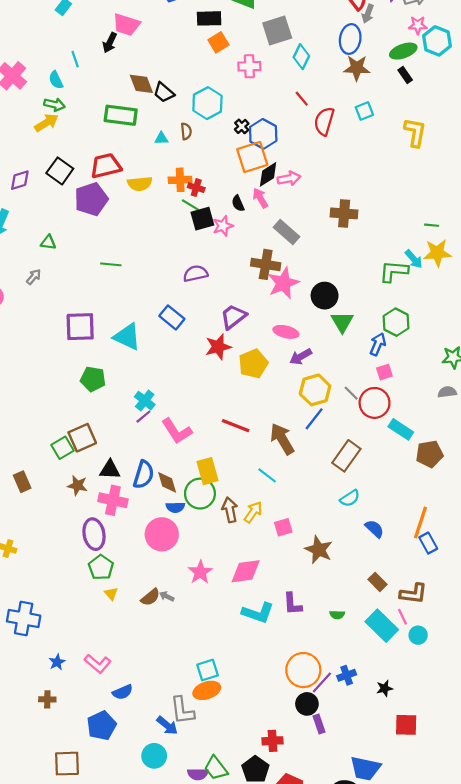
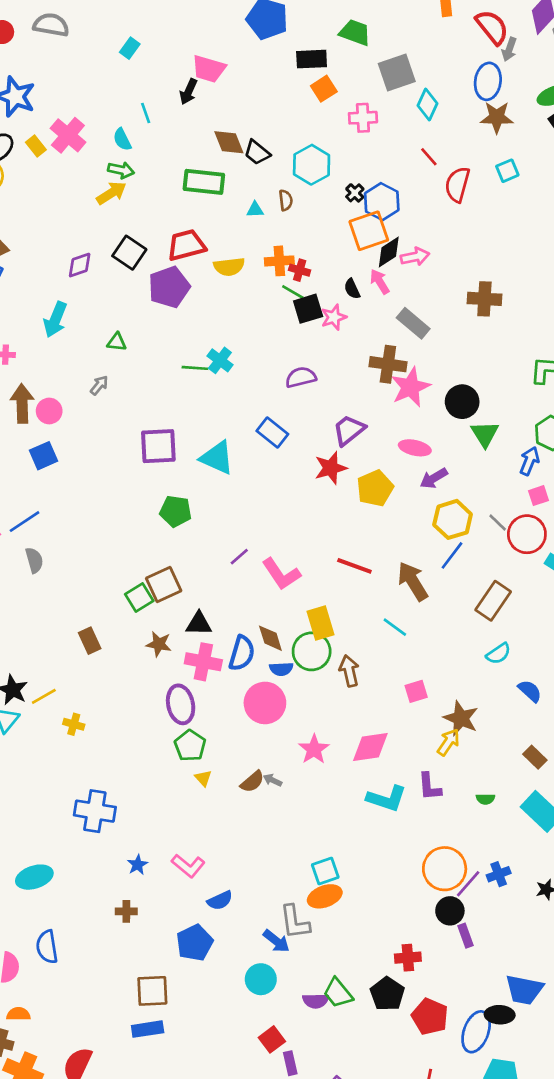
cyan cross: (145, 401) -> (220, 360), moved
blue semicircle: (144, 475) -> (242, 653), moved
yellow arrow: (253, 512) -> (448, 742), moved

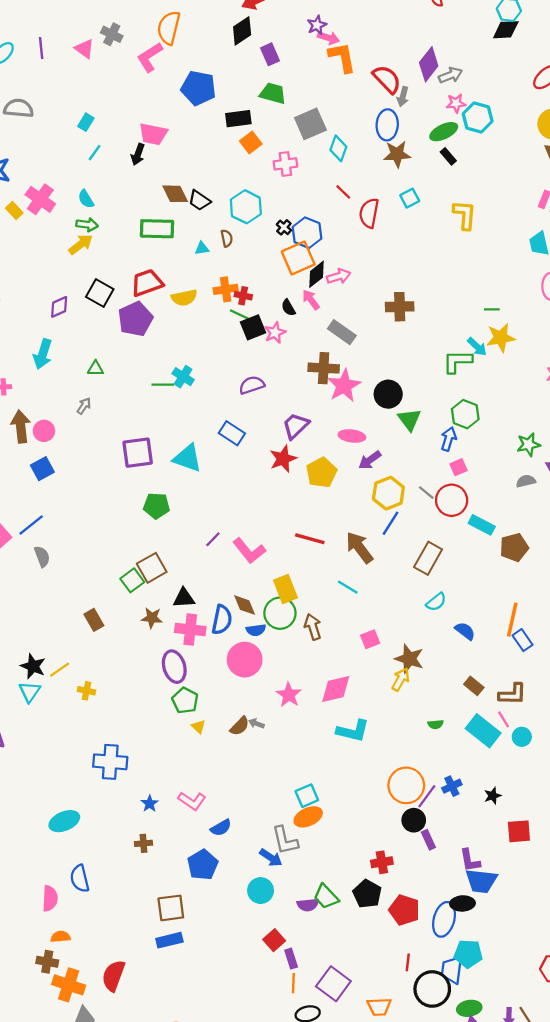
cyan line: (146, 113) -> (95, 153), moved, turned 60
purple L-shape: (430, 787) -> (470, 860), moved

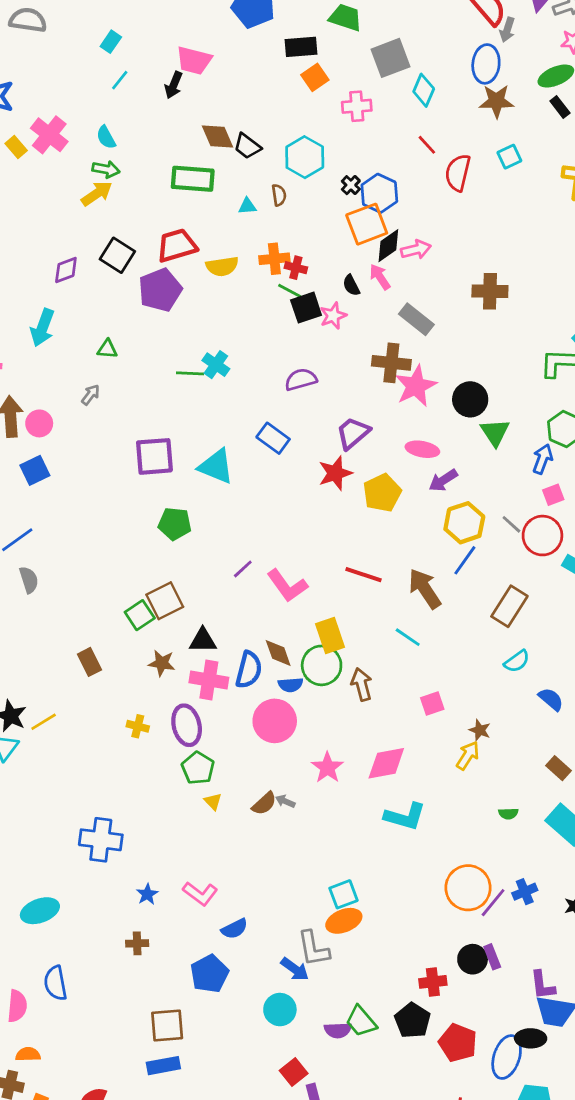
brown star: (409, 659) -> (480, 730), size x0.6
yellow cross: (86, 691) -> (138, 726), moved
black circle: (414, 820) -> (473, 959), moved

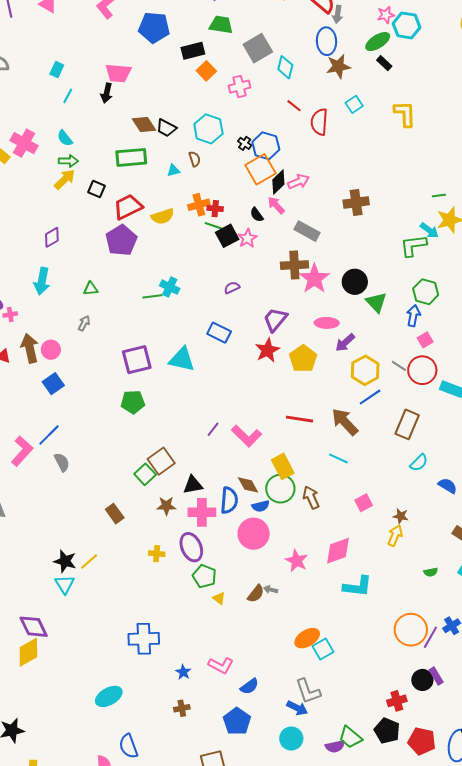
black square: (117, 255) -> (96, 189), moved, size x0.7
purple semicircle: (301, 379) -> (232, 288), size x0.7
green pentagon: (175, 524) -> (133, 402), moved
blue line: (465, 560) -> (370, 397), turned 30
orange ellipse: (344, 921) -> (307, 638), moved

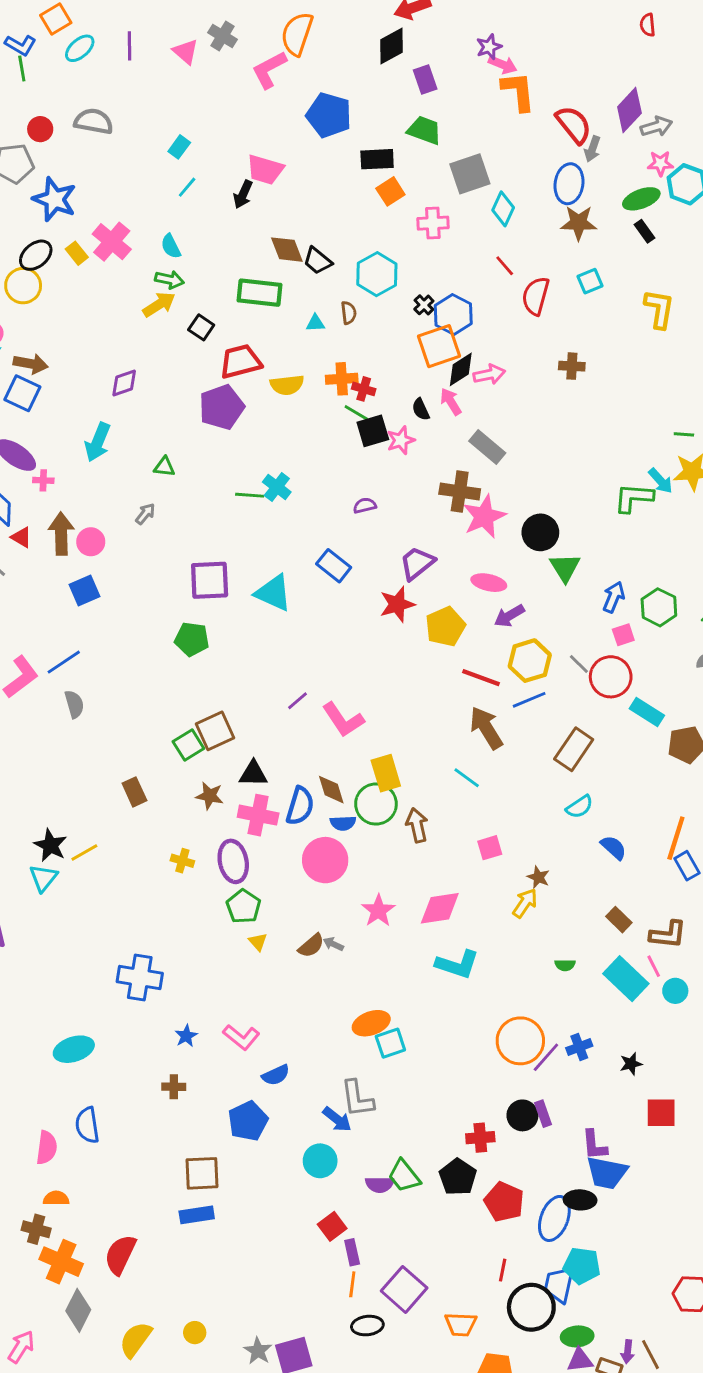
brown cross: (356, 202) -> (572, 366), moved, size x0.7
green hexagon: (426, 292) -> (659, 607), moved
red line: (299, 419) -> (481, 678), moved

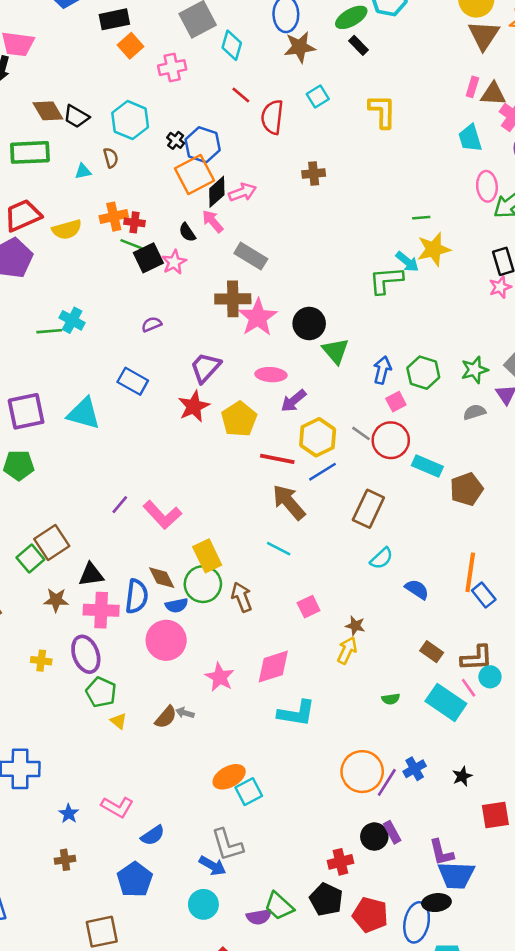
cyan circle: (675, 991) -> (490, 677), moved

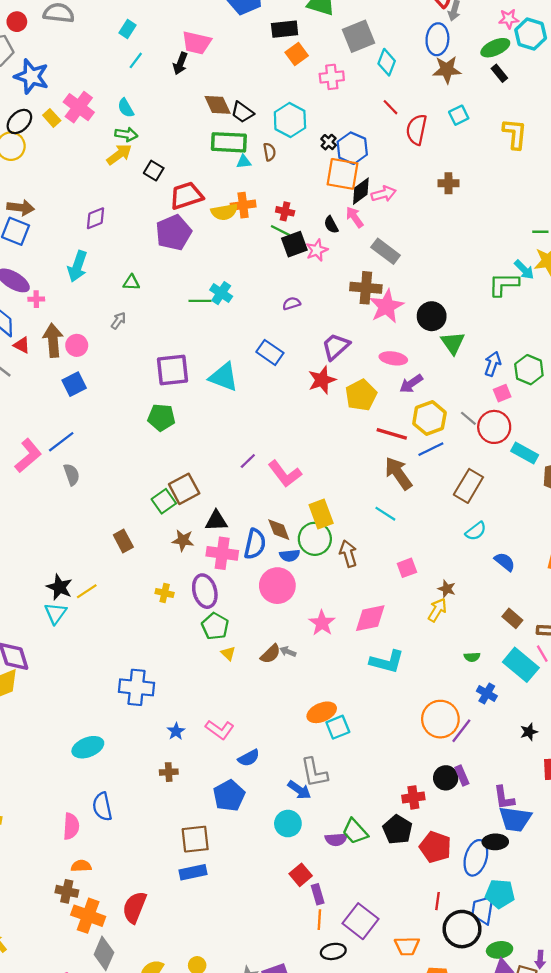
green rectangle: (30, 152) -> (229, 142), moved
orange square: (195, 174) -> (343, 174), turned 32
orange cross: (114, 217) -> (243, 205), moved
blue cross: (415, 769) -> (487, 693), moved, turned -36

